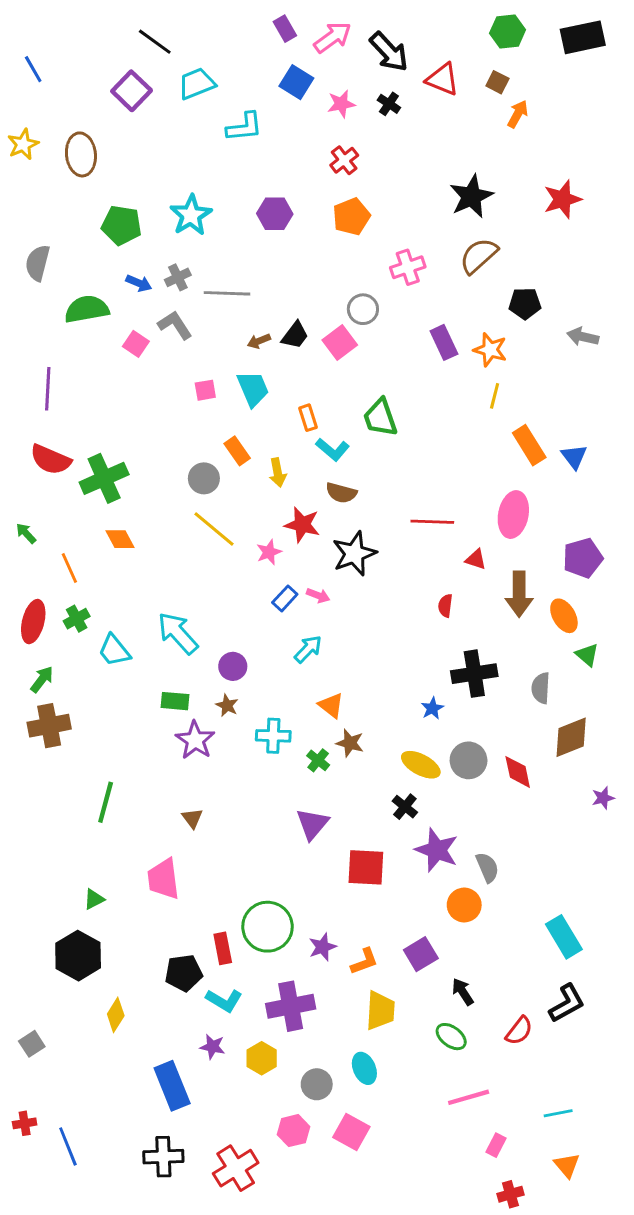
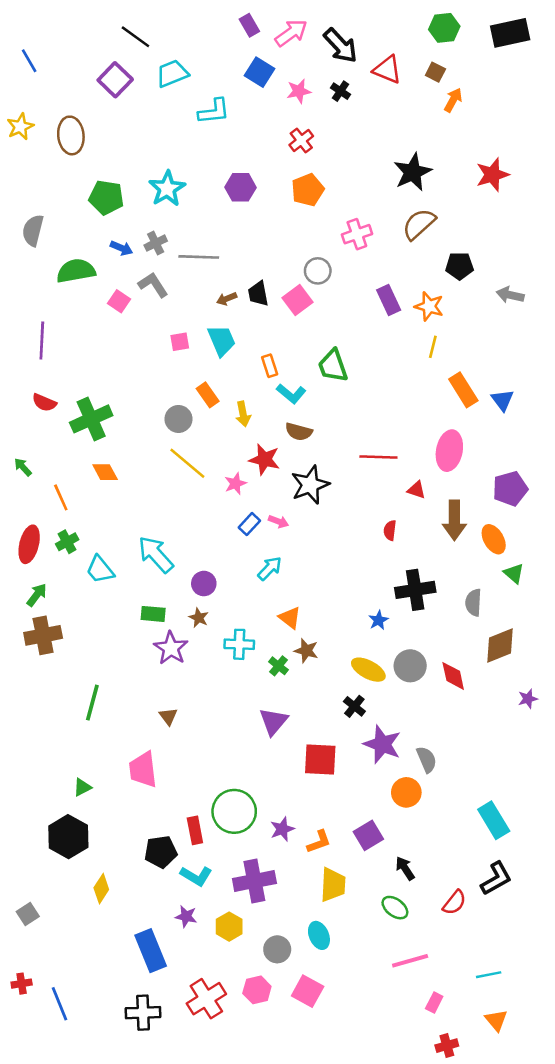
black trapezoid: (295, 335) -> (258, 294), turned 132
red semicircle: (51, 460) -> (44, 403), size x0.7
red cross: (236, 1168) -> (206, 999), moved

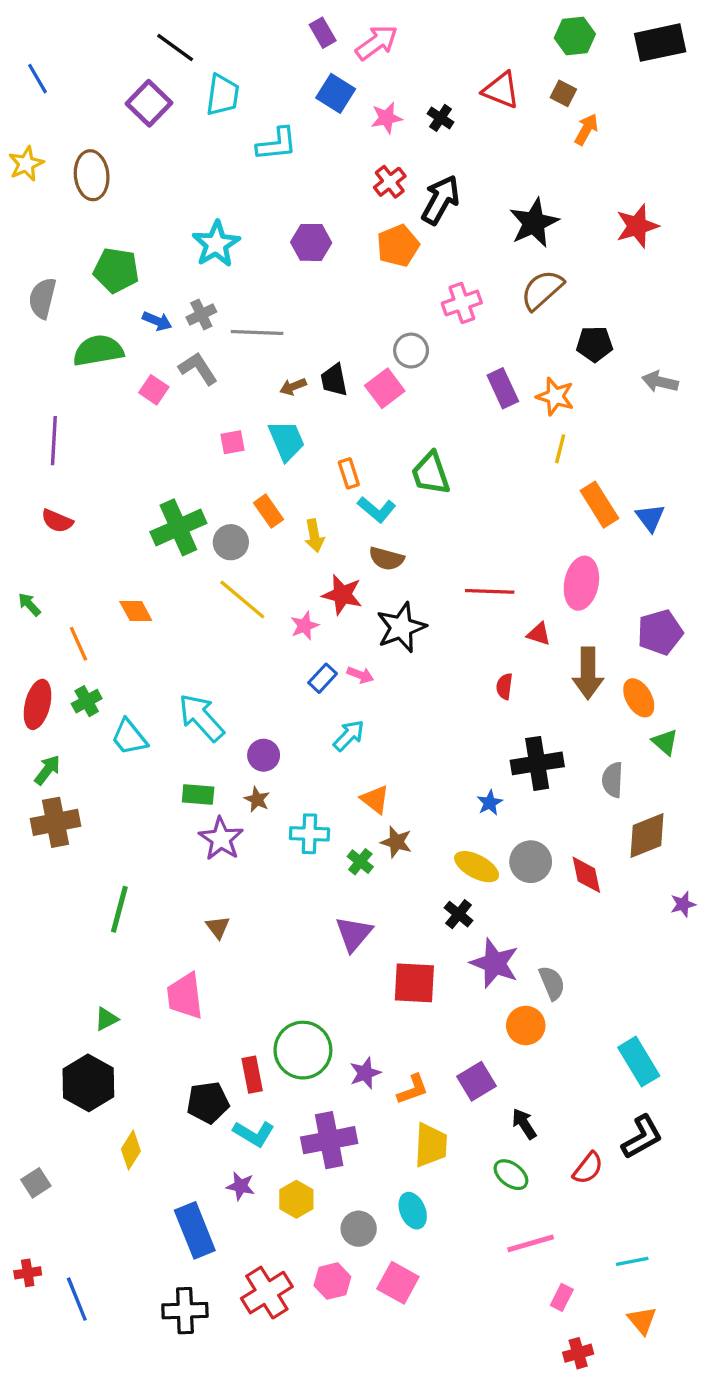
black arrow: (340, 46) -> (441, 200), moved, turned -108
cyan trapezoid: (172, 73) -> (223, 95), turned 120
green pentagon: (106, 197) -> (116, 270), moved
green cross: (91, 419) -> (178, 527), moved

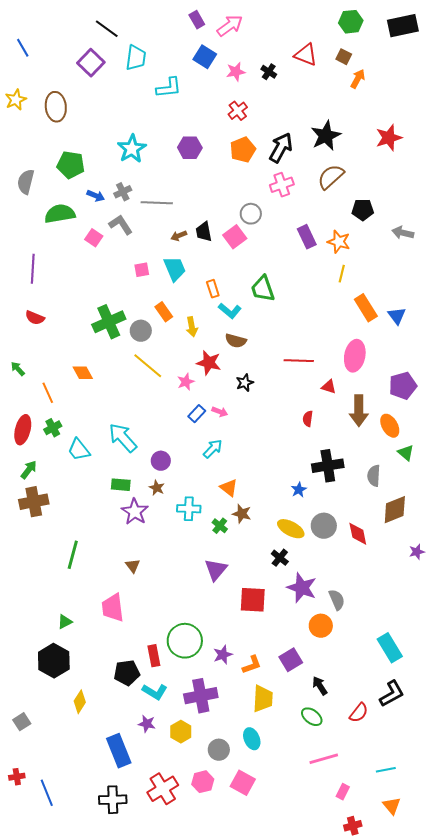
black arrow: (441, 200) -> (281, 148), moved
black star: (401, 627) -> (245, 383), size x0.6

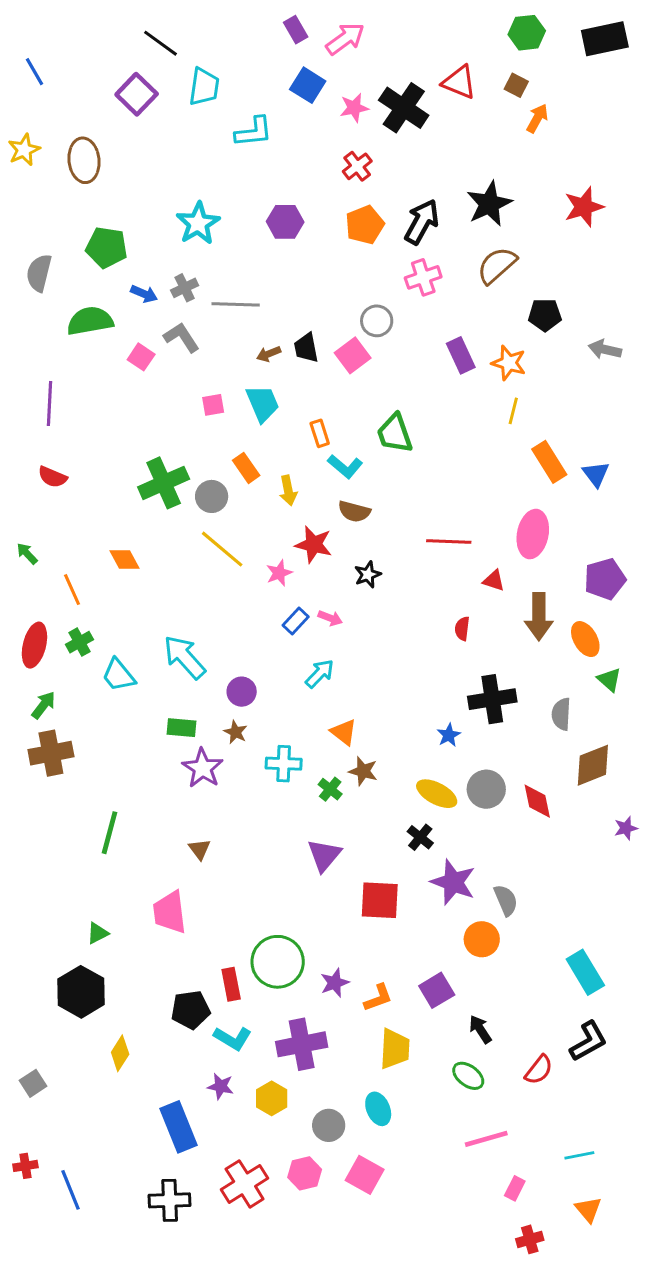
black cross: (269, 72) -> (404, 108), size x2.0

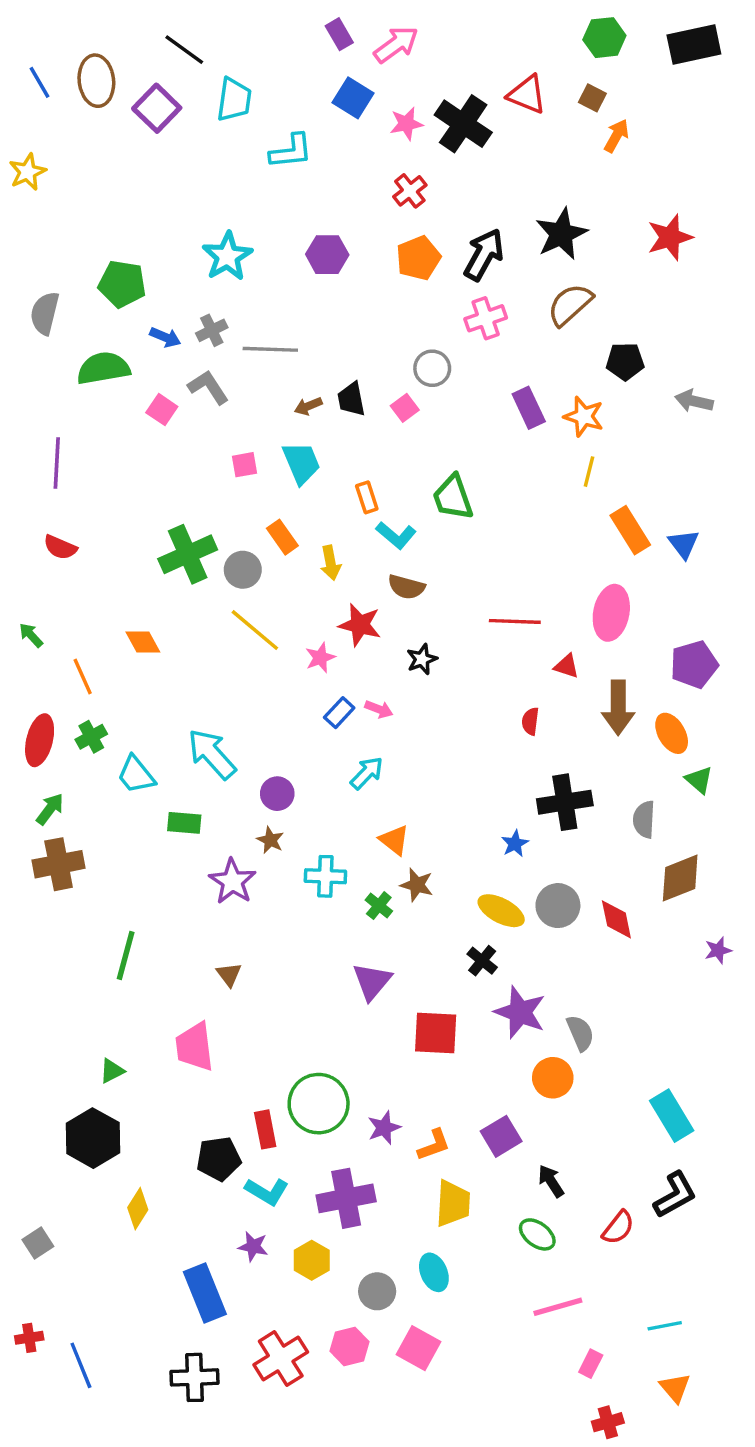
brown ellipse: (84, 160) -> (96, 81), moved
pink square: (353, 355) -> (405, 408), size x0.7
green rectangle: (182, 728) -> (184, 823), moved

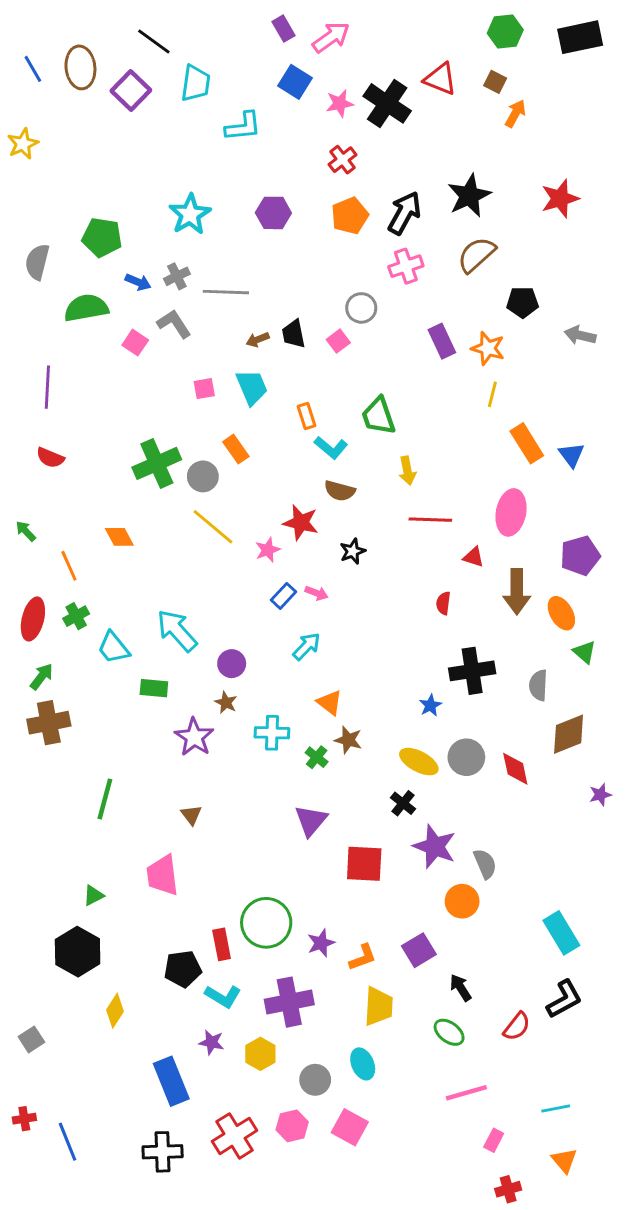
yellow arrow: (331, 563) -> (407, 471), moved

